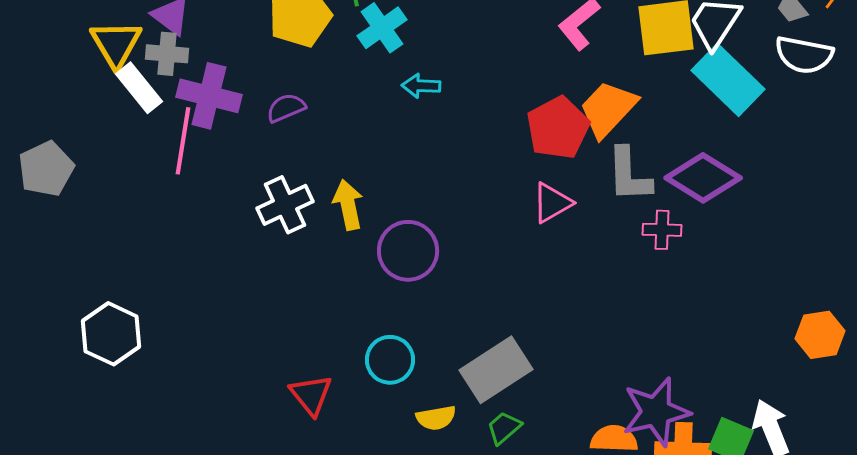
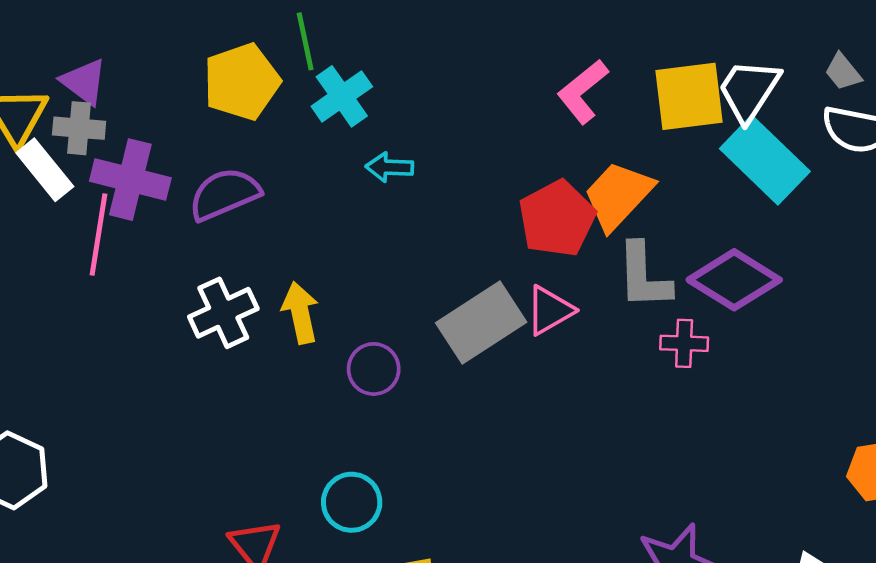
purple semicircle: (286, 108) -> (224, 194), size x1.5
purple circle: (408, 251) -> (374, 369), size x0.7
gray rectangle: (496, 370) -> (481, 323), moved

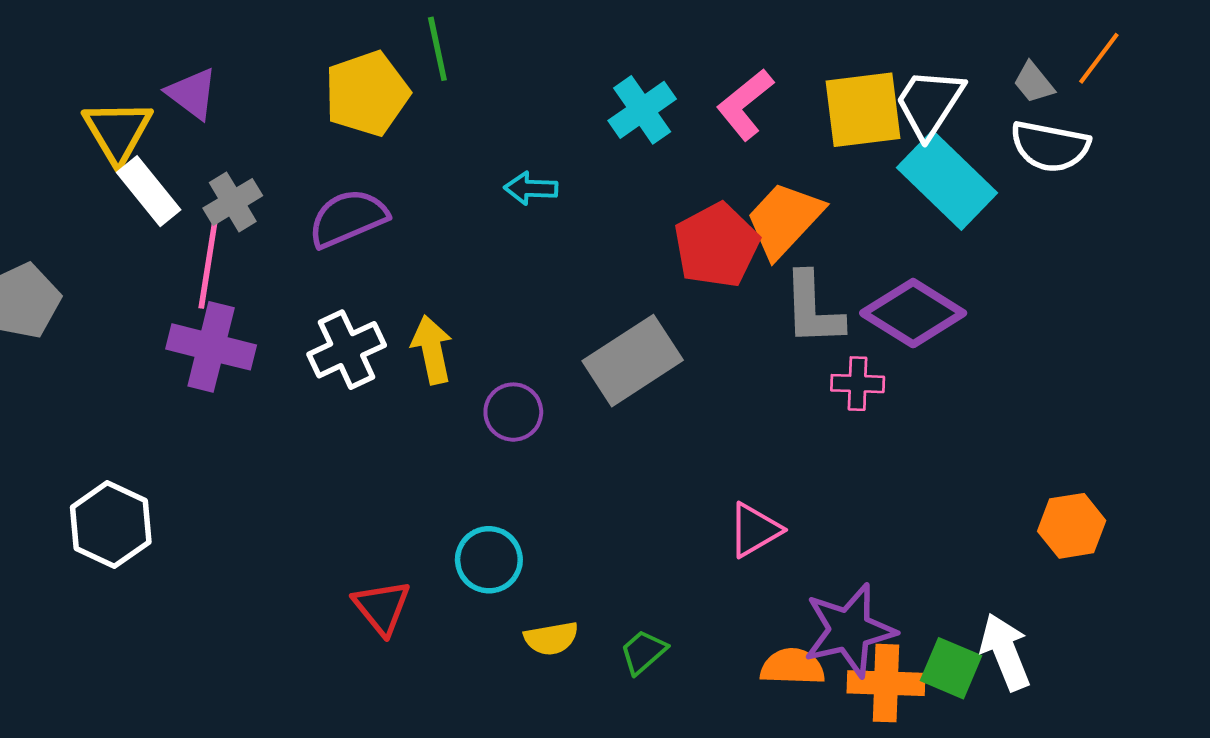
cyan cross: (342, 96) -> (642, 110), moved
gray cross: (79, 128) -> (233, 202), moved, turned -36
purple cross: (130, 180) -> (211, 347), moved
pink triangle: (550, 310) -> (755, 530), moved

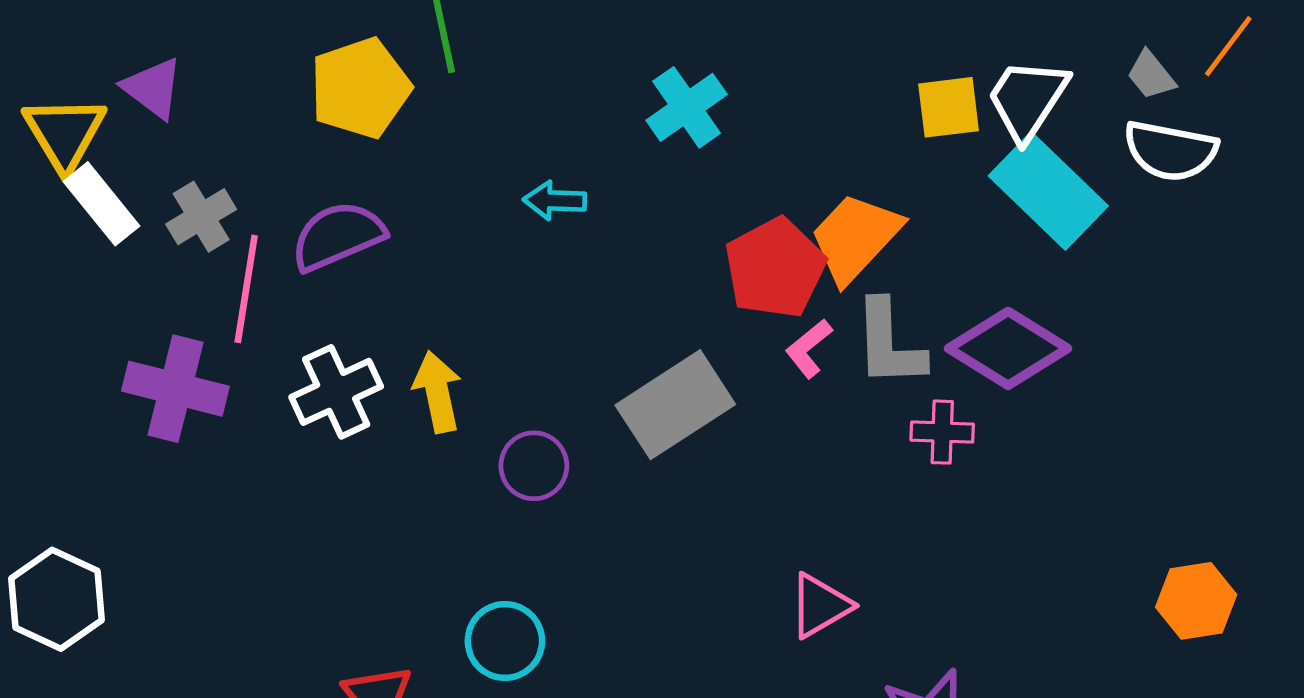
pink L-shape: (745, 104) -> (809, 348), moved, size x0.7
yellow square: (863, 110) -> (949, 107), size x0.7
pink line: (208, 263) -> (246, 289), moved

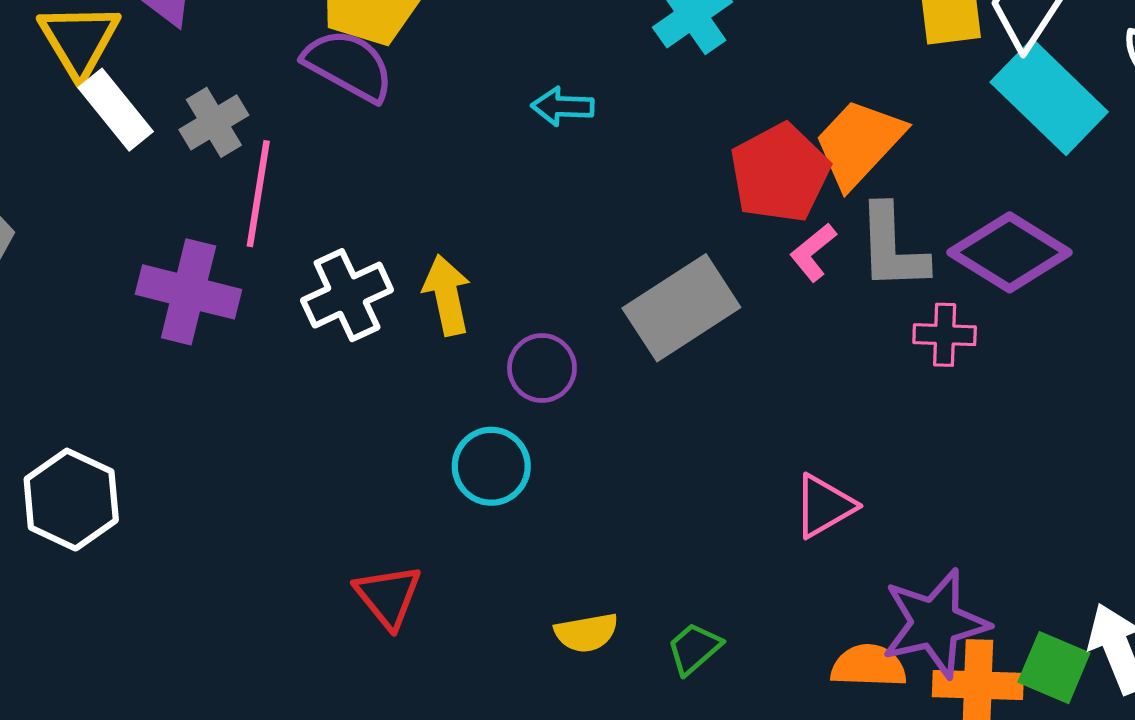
purple semicircle: (338, 236) -> (349, 65), moved, turned 52
cyan circle: (505, 641) -> (491, 466), moved

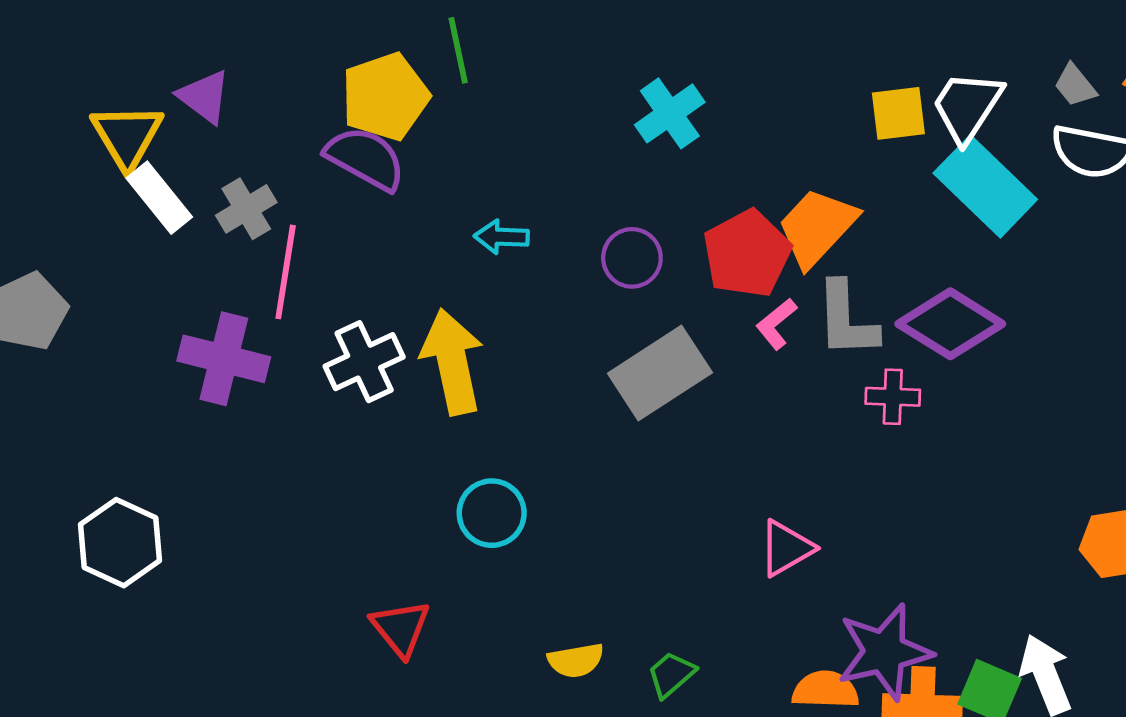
cyan arrow: (563, 106) -> (501, 237), moved
yellow arrow: (447, 295) -> (452, 362), size x1.5
purple circle: (542, 368) -> (632, 258), moved

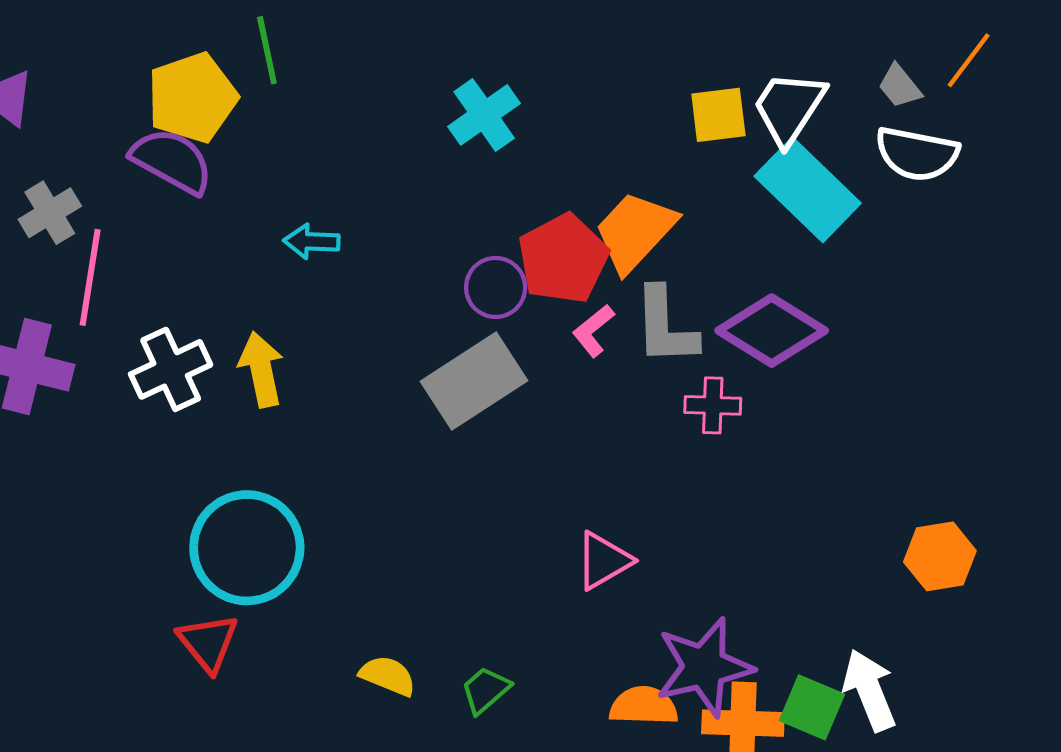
purple circle: (632, 258) -> (496, 287), moved
yellow arrow: (452, 362) -> (261, 369), size x0.7
cyan circle: (492, 513) -> (247, 548), moved, size x1.6
yellow semicircle: (576, 660) -> (388, 676), turned -148

